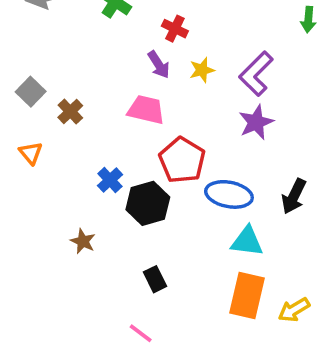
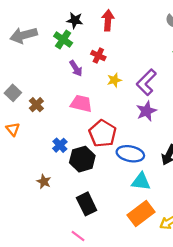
purple arrow: (159, 65) -> (76, 68), moved
black rectangle: (155, 279) -> (87, 204), size x1.5
orange rectangle: (247, 295) -> (141, 214), turned 40

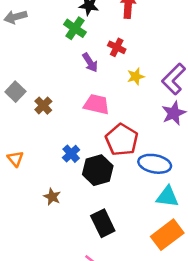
gray arrow: (24, 35) -> (15, 17), moved, size x0.7
orange triangle: (13, 129) -> (15, 159), moved

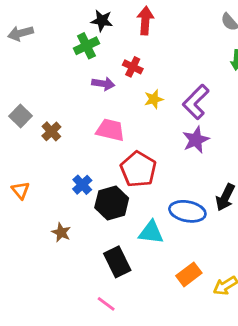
green cross: (75, 28) -> (86, 46), turned 30
purple arrow: (90, 63) -> (103, 84), turned -48
blue ellipse: (155, 164) -> (187, 211), moved
cyan triangle: (167, 197) -> (151, 232), moved
orange rectangle: (167, 235) -> (189, 274), size x0.7

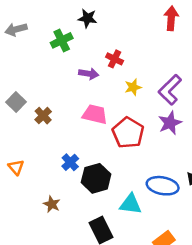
red arrow: (145, 21) -> (171, 18), moved
green cross: (86, 46) -> (62, 40), moved
red pentagon: (138, 169) -> (128, 133), moved

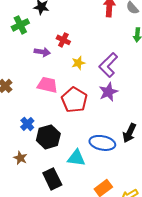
brown star: (52, 204) -> (20, 158), moved

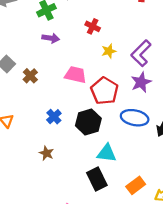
purple arrow: (42, 52) -> (51, 38), moved
black hexagon: (48, 137) -> (88, 122), moved
blue ellipse: (102, 143) -> (135, 118), moved
black rectangle: (52, 179) -> (97, 179), moved

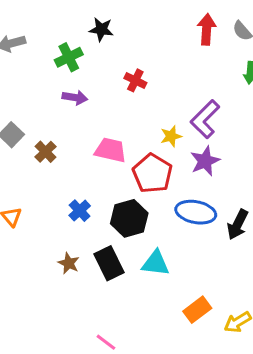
yellow star: (109, 51) -> (171, 136), moved
black rectangle: (97, 179) -> (109, 263), moved

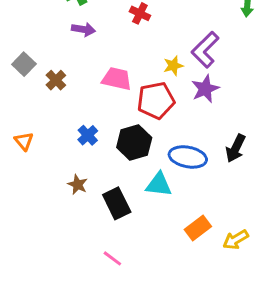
red pentagon: (152, 173) -> (156, 100), turned 30
blue ellipse: (196, 212) -> (188, 157), moved
black rectangle: (109, 263) -> (117, 203), moved

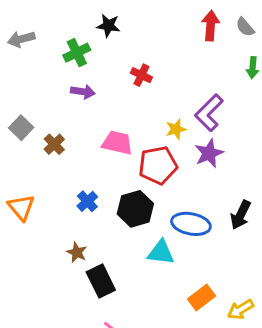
orange triangle: (24, 141) -> (21, 207), size x1.4
black rectangle: (117, 203) -> (101, 281), moved

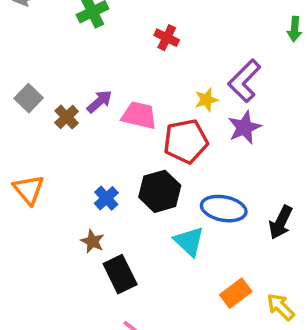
purple arrow: (83, 92) -> (99, 102), moved, turned -50
blue cross: (87, 201) -> (106, 198), moved
black arrow: (241, 215) -> (281, 222), moved
cyan triangle: (161, 252) -> (189, 241), turned 36
yellow arrow: (241, 310) -> (281, 307), turned 76

